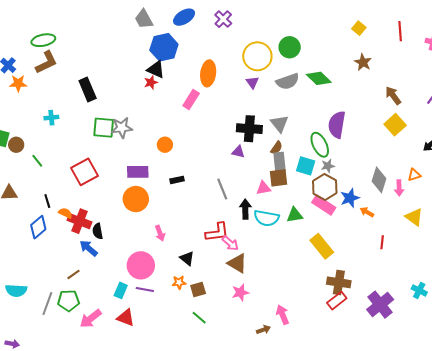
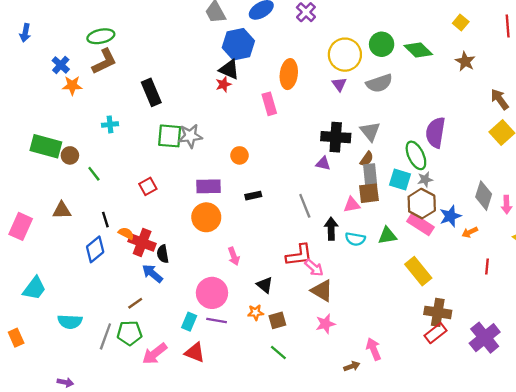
green diamond: (319, 78) -> (418, 50), moved
pink rectangle: (191, 100) -> (269, 104), turned -48
red square: (85, 172) -> (148, 186), size x0.6
orange arrow: (367, 212) -> (470, 232), turned -56
cyan semicircle: (266, 218) -> (355, 239), size x0.7

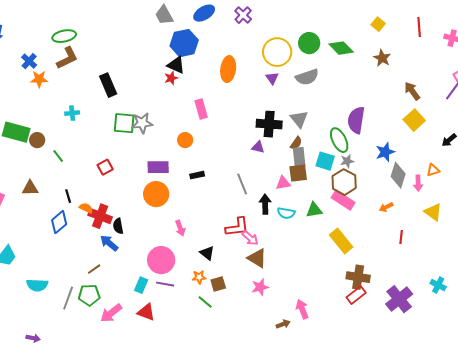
pink rectangle: (269, 104) -> (201, 109), moved
blue star: (450, 216) -> (385, 152), moved
green line: (278, 353) -> (205, 302), moved

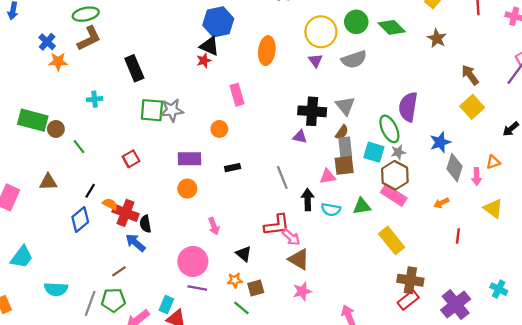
orange circle: (156, 194) -> (187, 189), size x0.7
black line: (68, 196) -> (90, 191), turned 48
cyan rectangle: (141, 285) -> (166, 305), moved

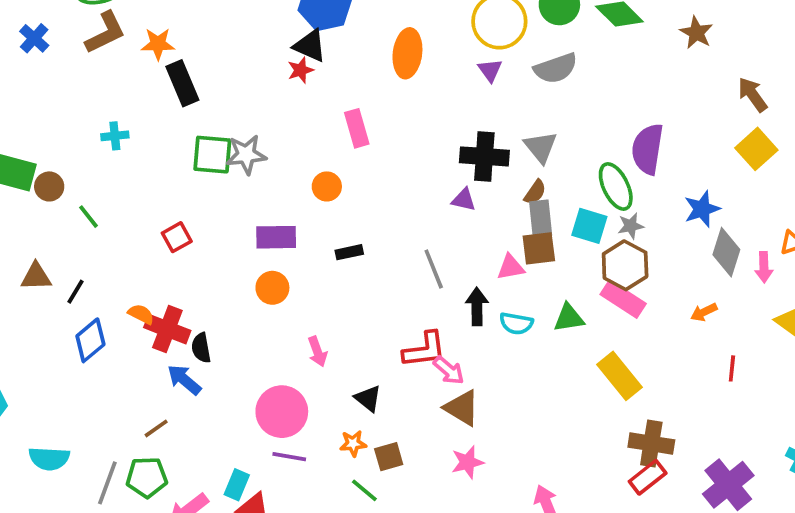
orange star: (58, 62) -> (158, 44), moved
black line: (90, 191) -> (75, 292), moved

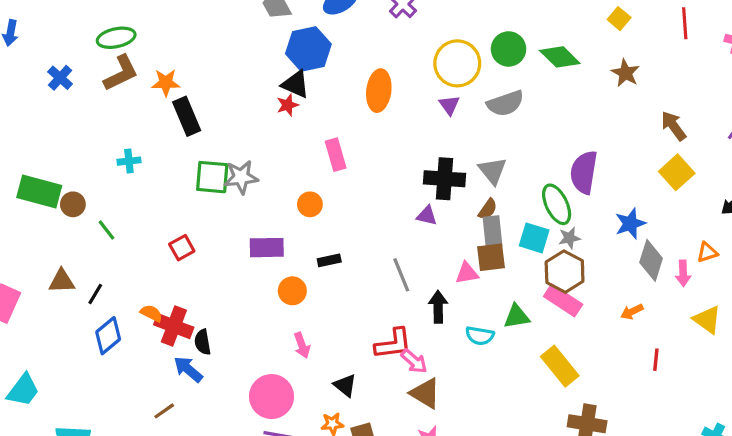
orange circle: (272, 288) -> (292, 291), moved
cyan semicircle: (516, 323) -> (480, 336), moved

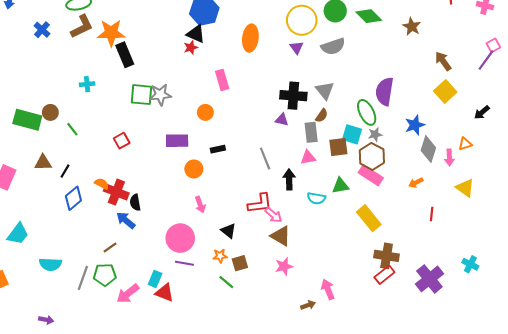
orange star: (166, 83) -> (111, 33), size x1.5
green rectangle: (39, 192) -> (27, 120), moved
gray rectangle: (493, 232) -> (311, 132), moved
brown square: (491, 257) -> (338, 147), moved

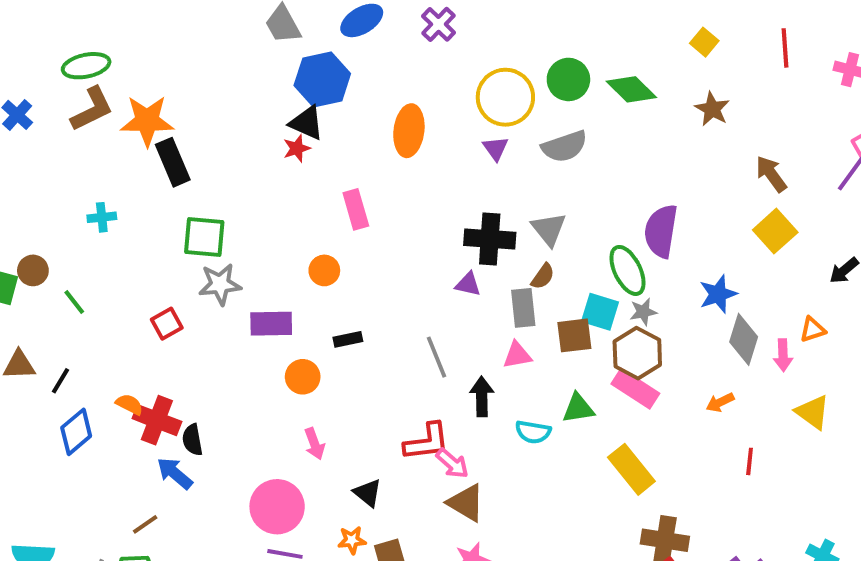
gray star: (160, 95) -> (220, 284), moved

